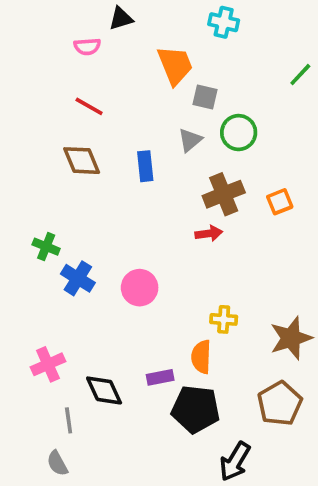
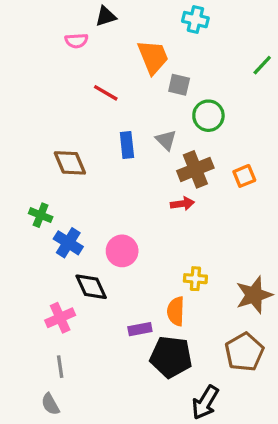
red line: (89, 106) -> (106, 93), moved
gray triangle: (190, 140) -> (166, 140), moved, turned -35
brown diamond: (82, 161) -> (70, 163), moved
pink cross: (48, 364) -> (60, 318), moved
black diamond: (104, 390) -> (91, 287), moved

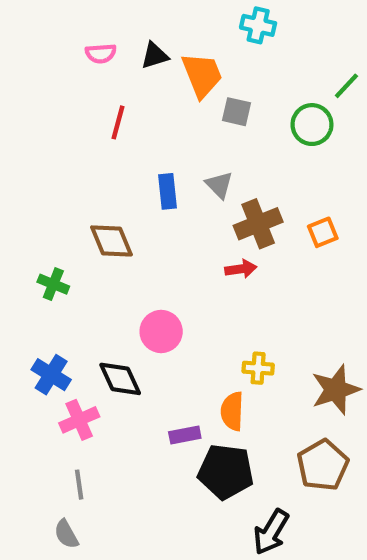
black triangle: (106, 16) -> (155, 56), moved
red line: (106, 93) -> (118, 122), moved, turned 75
green circle: (208, 116) -> (312, 125), moved
brown diamond: (70, 163) -> (112, 241), moved
blue cross: (68, 243) -> (51, 375), moved

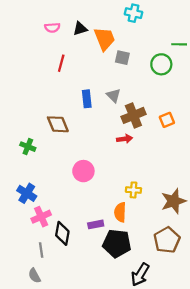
green line: (346, 86) -> (179, 44), turned 48
black diamond: (120, 379) -> (62, 233), moved, turned 35

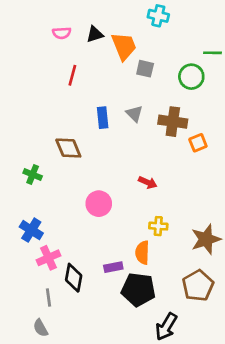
brown cross: (133, 115) -> (173, 122), moved, turned 30
red arrow: (125, 139) -> (148, 182), moved, turned 32

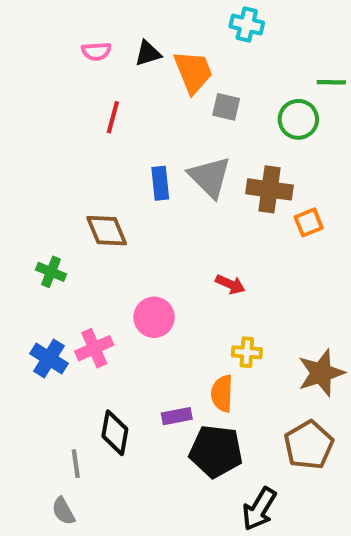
gray triangle: (134, 114) -> (210, 177), size x1.6
pink cross: (48, 258) -> (94, 348), moved

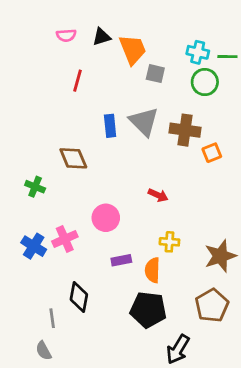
cyan cross: (247, 25) -> (198, 52), moved
purple rectangle: (177, 416) -> (121, 260), moved

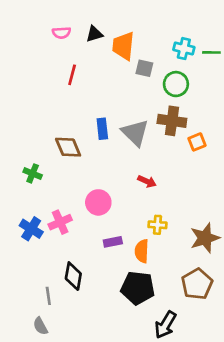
orange trapezoid: (133, 49) -> (123, 46), turned -152
green circle: (205, 82) -> (176, 84), moved
gray triangle: (144, 122) -> (135, 133), moved
blue rectangle: (110, 126) -> (102, 129), moved

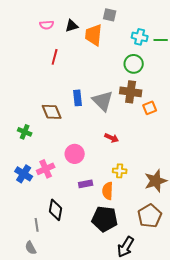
gray square: (144, 68) -> (110, 15), moved

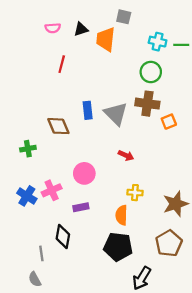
green cross: (25, 132) -> (28, 149), turned -32
purple rectangle: (86, 184) -> (81, 207), moved

